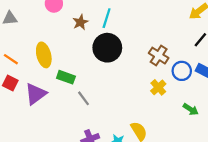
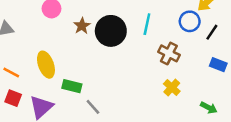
cyan line: (107, 18) -> (147, 24), moved
black circle: (107, 48) -> (111, 31), moved
blue circle: (182, 71) -> (190, 21), moved

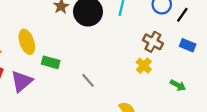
brown cross: (169, 53) -> (153, 42), moved
gray line: (93, 107) -> (88, 80), moved

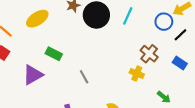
yellow ellipse: (27, 42) -> (37, 19), moved, turned 65
yellow cross: (144, 66) -> (137, 73), turned -32
purple triangle: (22, 81) -> (33, 75), moved

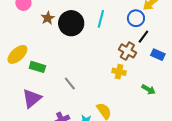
yellow ellipse: (37, 19) -> (17, 54), moved
black line: (180, 35) -> (143, 37), moved
purple triangle: (33, 75) -> (32, 98), moved

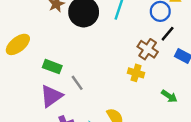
green rectangle: (37, 67) -> (52, 67), moved
purple triangle: (32, 98) -> (51, 96), moved

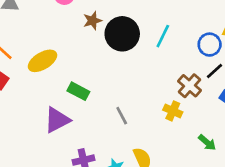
gray line: (77, 83) -> (122, 116), moved
purple triangle: (51, 96) -> (57, 120), moved

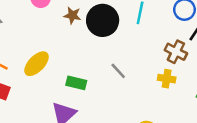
brown star: (92, 21) -> (72, 15), turned -30
gray line: (122, 116) -> (118, 71), moved

